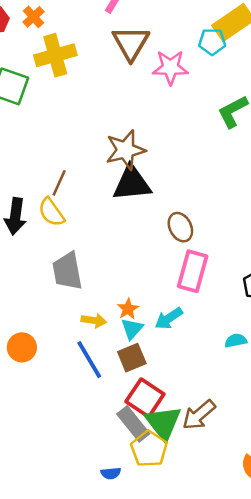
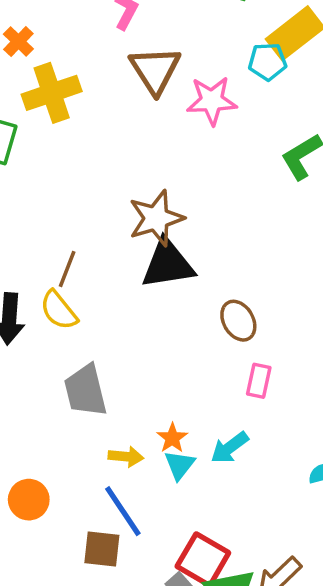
pink rectangle: (193, 271) -> (259, 381), size x0.6
brown square: (132, 358) -> (102, 549), moved, turned 32

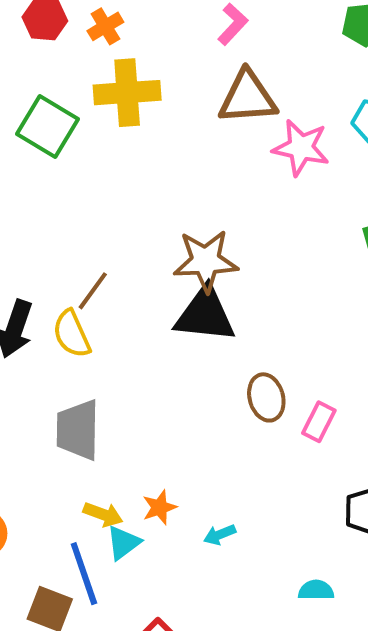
brown triangle: (155, 70) -> (248, 97), turned 44
pink rectangle: (259, 381) -> (319, 422), moved
cyan arrow: (230, 448) -> (220, 535), size x0.7
cyan triangle: (179, 465) -> (123, 543), moved

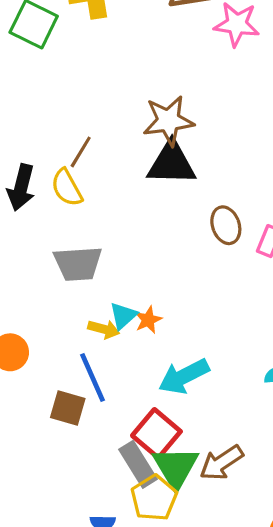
gray trapezoid: (78, 430) -> (78, 264), turned -90
cyan arrow: (220, 535) -> (184, 376), moved, size x2.0
cyan triangle: (123, 543) -> (123, 316), moved

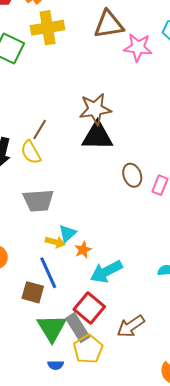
orange star: (148, 320) -> (83, 250), moved
green triangle: (176, 467) -> (52, 328), moved

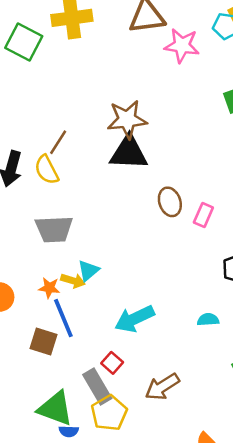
orange star: (83, 250) -> (49, 288), moved, turned 30
red square: (89, 308) -> (112, 363), size x0.6
green triangle: (52, 328) -> (55, 408), moved, turned -40

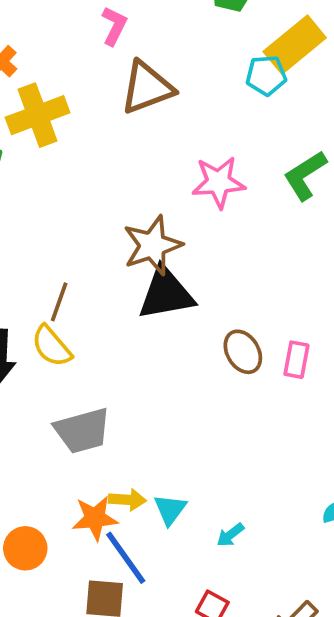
pink star: (182, 46) -> (219, 182), moved
cyan triangle: (88, 271) -> (170, 509), moved
orange star: (49, 288) -> (95, 518), size x1.4
cyan arrow: (134, 319) -> (230, 535), size x0.5

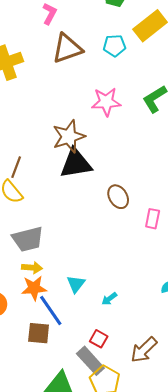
cyan pentagon: (266, 75) -> (115, 46), moved
pink rectangle: (296, 360) -> (153, 219), moved
yellow arrow: (127, 500) -> (32, 268), moved

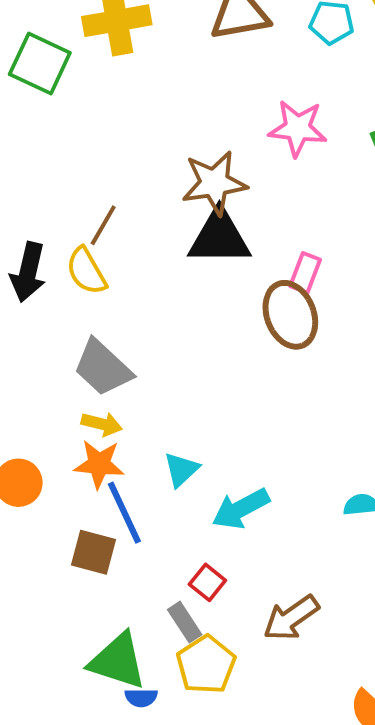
brown ellipse: (118, 197) -> (290, 315), size x1.4
pink rectangle: (153, 219) -> (305, 273), moved
gray trapezoid: (28, 239) -> (103, 368), turned 48
cyan arrow: (109, 299) -> (241, 509), size x1.8
gray rectangle: (90, 361) -> (185, 622), size x0.7

